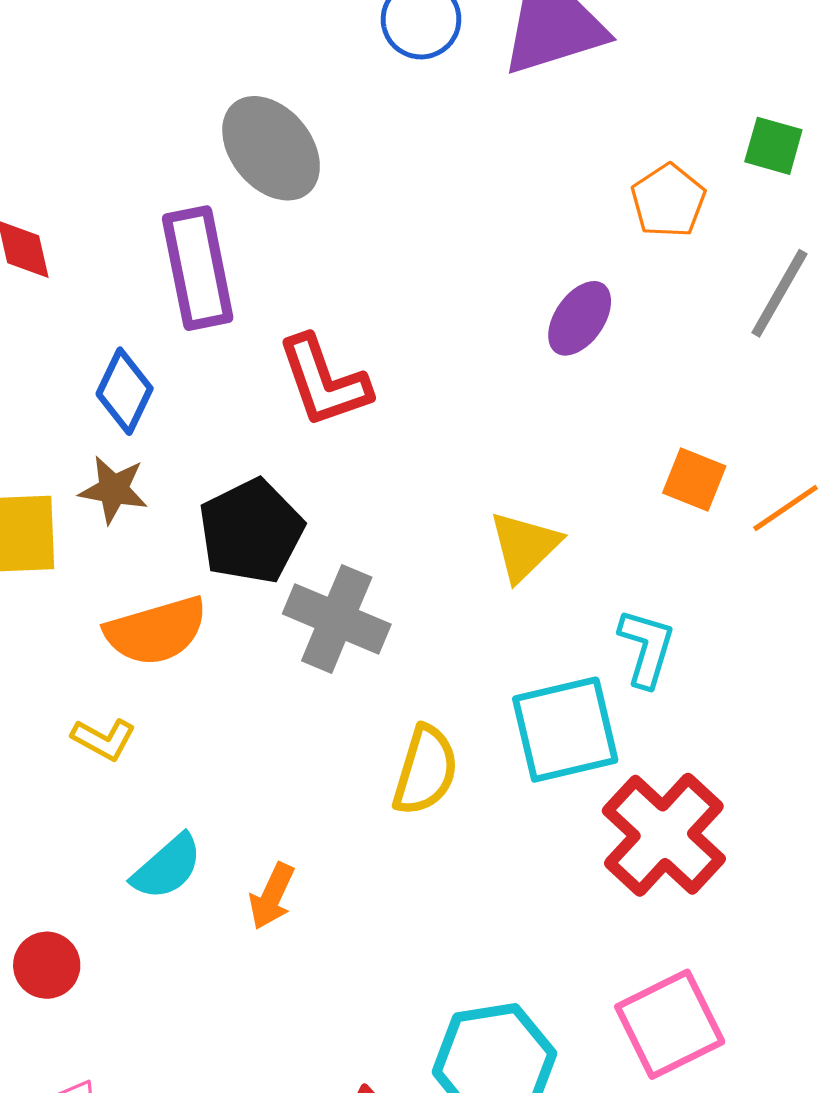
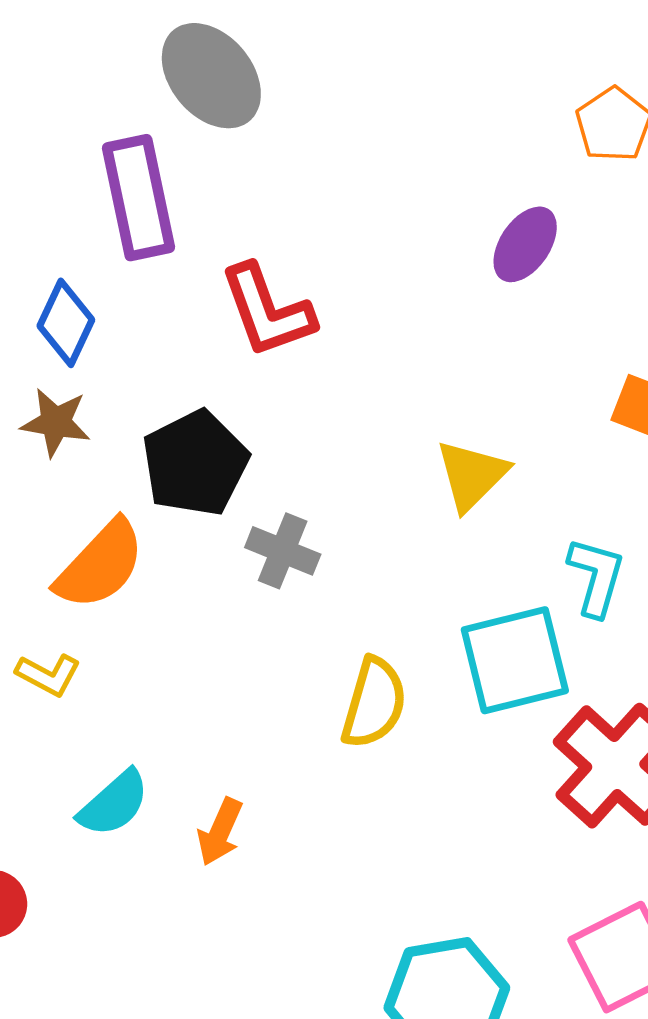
gray cross: (337, 619) -> (283, 551), size x0.7
orange semicircle: (156, 631) -> (100, 565), turned -30

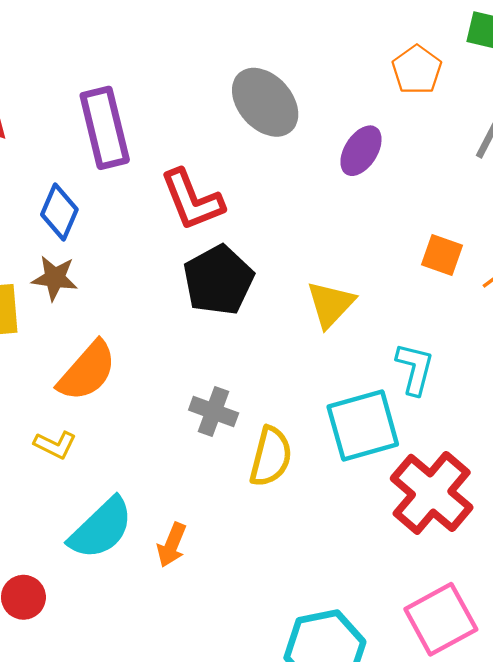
gray ellipse: (211, 76) -> (265, 102), moved
black pentagon: (195, 463) -> (218, 280), moved
gray cross: (283, 551) -> (214, 411), moved
cyan semicircle: (114, 803) -> (101, 528), size x1.4

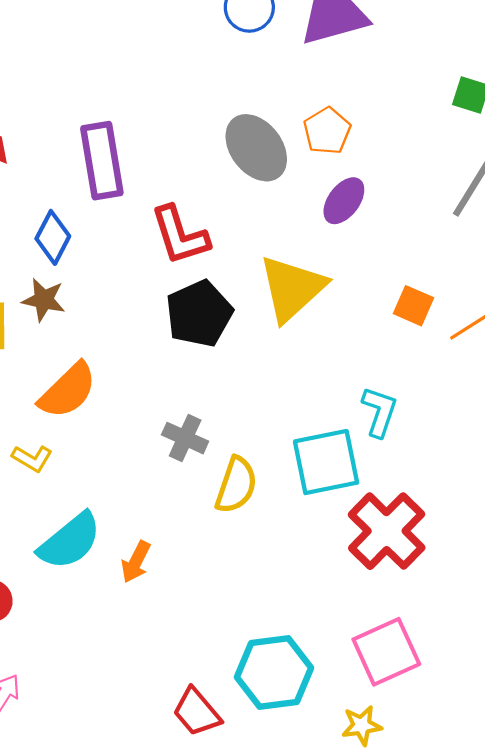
orange pentagon: (417, 70) -> (327, 131), moved
yellow triangle: (331, 304) -> (292, 288), moved, size x1.5

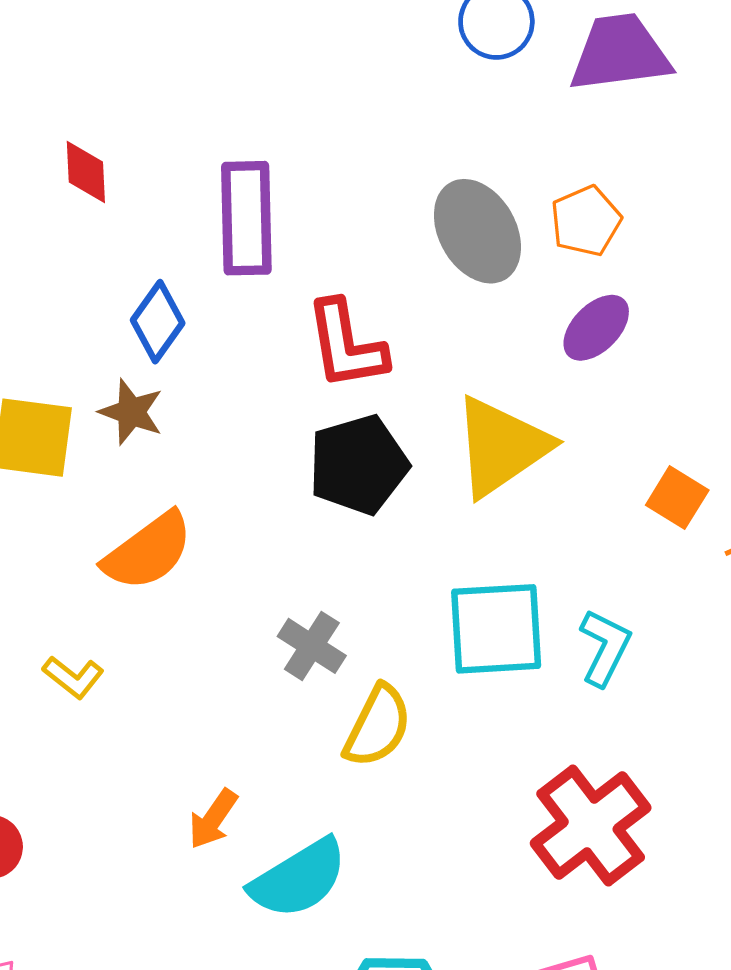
yellow L-shape: (32, 458) -> (73, 677), moved
cyan square: (326, 462) -> (496, 629), moved
cyan semicircle: (70, 541) -> (299, 879), moved

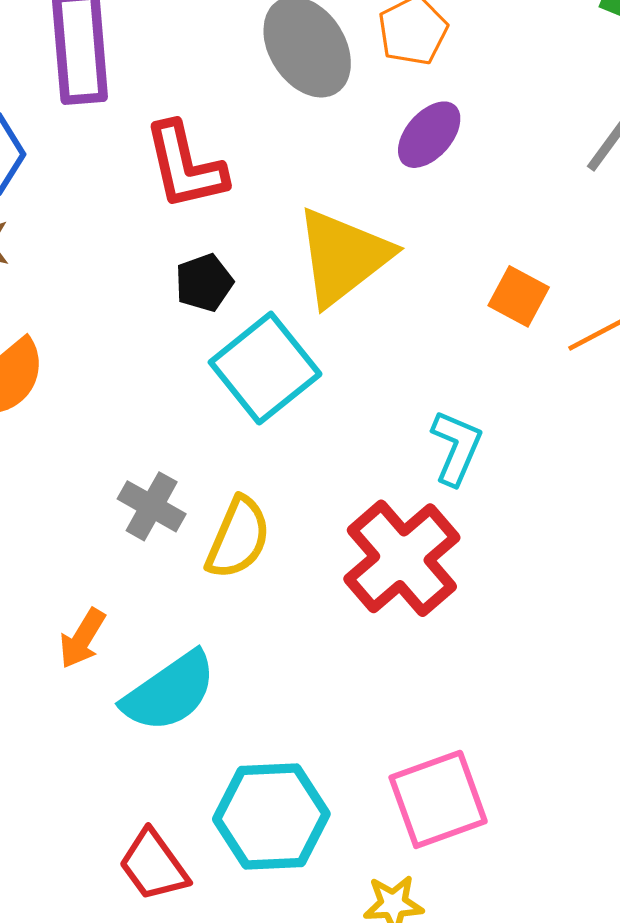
black pentagon: (358, 465) -> (204, 283), size x0.6
cyan square: (496, 629) -> (265, 368), moved, turned -32
gray cross: (312, 646) -> (152, 506), moved
red cross: (591, 826) -> (402, 558), moved

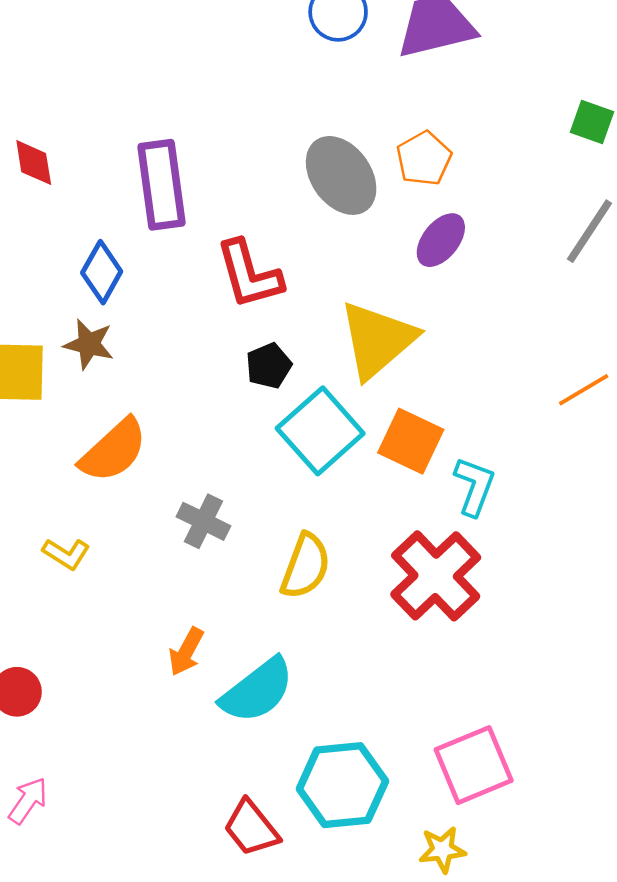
orange square: (519, 296) -> (411, 441), moved, size x1.4
gray cross: (152, 506) -> (203, 521), moved

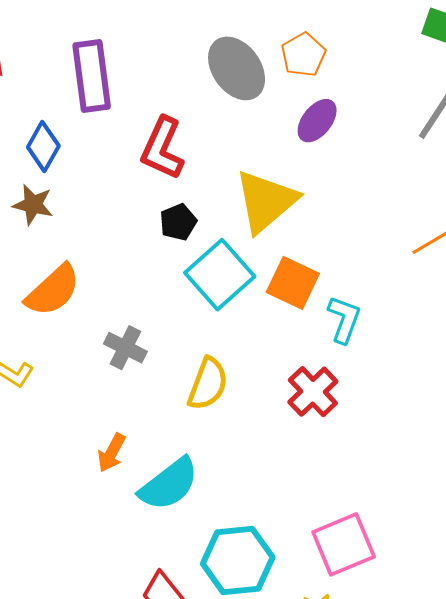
red L-shape: (249, 274) -> (162, 148), turned 40
red cross: (436, 576) -> (313, 392), size x0.7

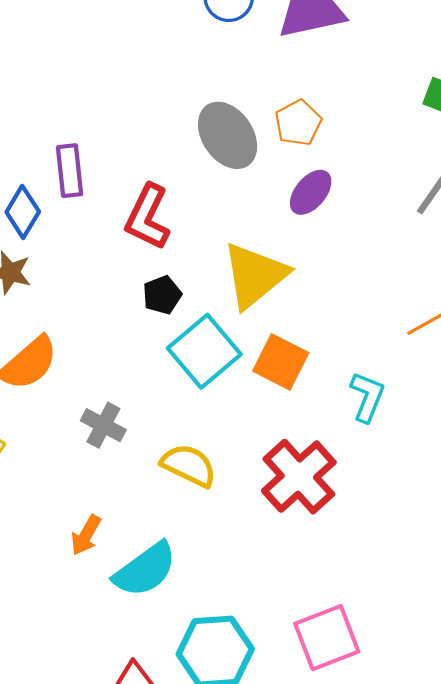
purple rectangle: (92, 76) -> (70, 171), moved, size x0.7
cyan L-shape: (344, 319) -> (367, 397), moved
yellow semicircle: (208, 384) -> (189, 465), turned -86
red cross: (313, 392) -> (299, 477), size x1.4

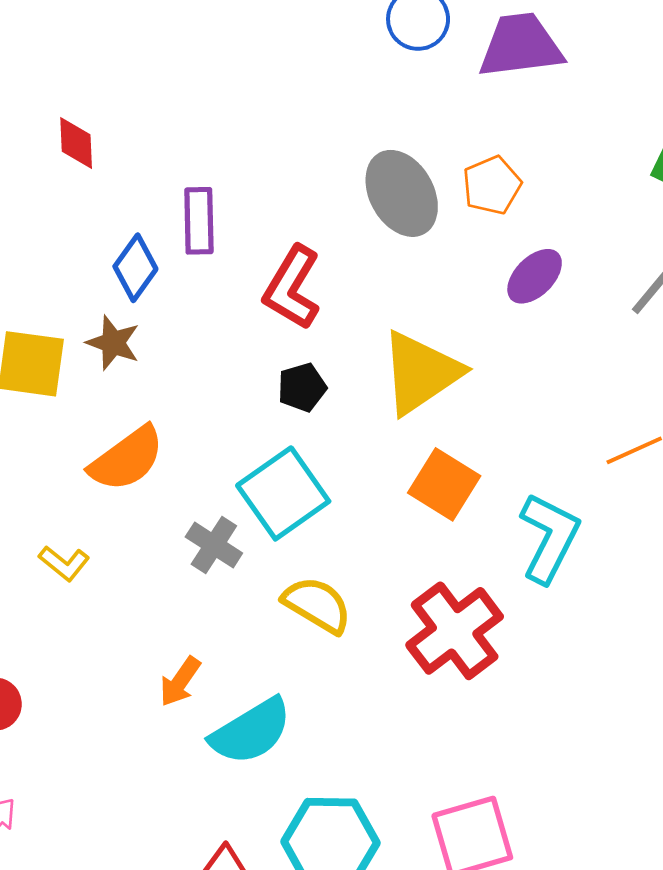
purple ellipse: (311, 192) -> (535, 276), moved
cyan square: (204, 351) -> (283, 493), moved
cyan L-shape: (367, 397) -> (549, 538), size x1.4

